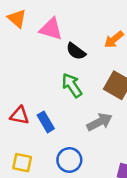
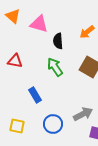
black semicircle: (76, 51) -> (58, 41), turned 49
red triangle: (20, 115) -> (15, 61), moved
gray arrow: (99, 122) -> (83, 114), moved

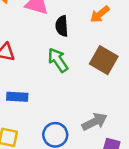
blue rectangle: (35, 95) -> (17, 97), moved, turned -56

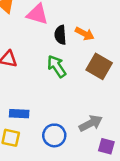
orange arrow: (100, 14) -> (85, 34), moved, turned -114
blue rectangle: (17, 97) -> (19, 114), moved

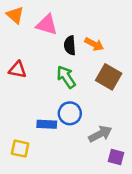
blue rectangle: (19, 114) -> (47, 124), moved
blue circle: (54, 135) -> (70, 113), moved

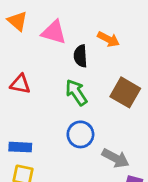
orange arrow: (94, 44) -> (108, 39), moved
blue rectangle: (47, 124) -> (20, 147), moved
gray arrow: (100, 134) -> (115, 158), turned 55

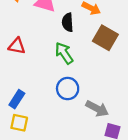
brown square: (125, 92) -> (105, 38), moved
blue rectangle: (20, 147) -> (17, 99), turned -60

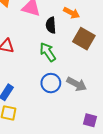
gray arrow: (97, 109) -> (77, 84), moved

